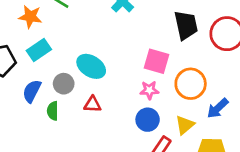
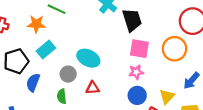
black trapezoid: (186, 25) -> (132, 20), moved
orange circle: (191, 84) -> (174, 49), moved
blue semicircle: (32, 91) -> (33, 82), moved

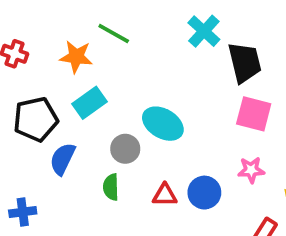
pink star: (136, 72) -> (251, 170), moved
red triangle: (93, 88) -> (165, 195), moved
blue circle: (137, 95) -> (204, 193), moved

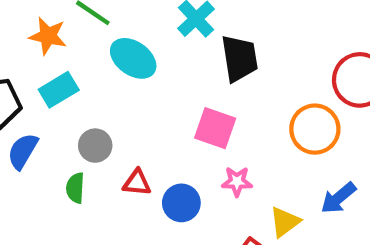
pink square: (254, 114) -> (215, 128), moved
cyan ellipse: (163, 124) -> (133, 58), moved
red triangle: (165, 195) -> (137, 183), moved

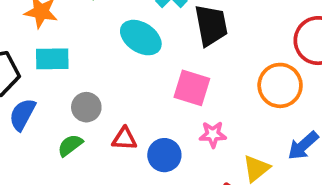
cyan ellipse: (133, 58) -> (141, 38), moved
cyan rectangle: (59, 90) -> (52, 59), turned 32
green semicircle: (75, 188) -> (70, 145), turned 52

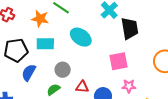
cyan ellipse: (141, 38) -> (81, 37), moved
pink square: (192, 88) -> (119, 61), turned -30

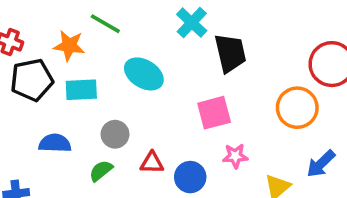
black pentagon: (16, 50) -> (32, 80), moved
blue semicircle: (29, 73) -> (55, 143), turned 66

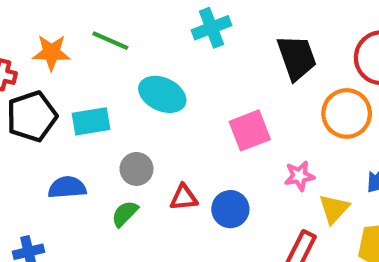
cyan cross: (192, 23) -> (211, 28), turned 32
orange star: (69, 46) -> (51, 53), moved
black trapezoid: (230, 53) -> (297, 58), moved
pink star: (235, 156) -> (299, 176), moved

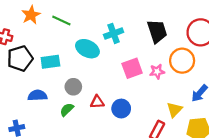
cyan cross: (211, 28) -> (114, 33), moved
orange star: (51, 53) -> (31, 15), moved, turned -30
pink star: (299, 176) -> (157, 72), moved

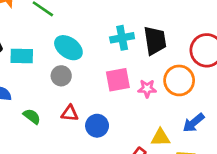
cyan cross: (114, 33) -> (122, 38), moved
gray circle: (73, 87) -> (61, 76), moved
green semicircle: (67, 110) -> (32, 116), turned 72
yellow triangle: (174, 110) -> (160, 137), turned 35

